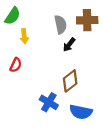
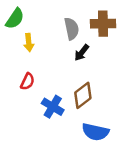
red semicircle: (16, 65) -> (27, 82), moved
blue cross: (49, 102) -> (53, 107), moved

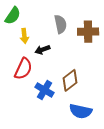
brown cross: (103, 24) -> (88, 32), moved
black arrow: (82, 53) -> (42, 50), moved, turned 32
red semicircle: (27, 82) -> (23, 69), size x1.5

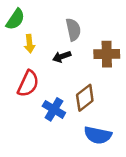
brown cross: (88, 32) -> (107, 54), moved
black arrow: (42, 50) -> (62, 57), moved

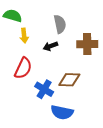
green semicircle: (15, 19) -> (13, 16), turned -108
brown diamond: (85, 98) -> (69, 80), turned 40
blue semicircle: (98, 135) -> (62, 112), moved

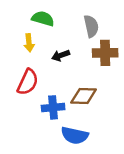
green semicircle: (13, 16) -> (43, 19), moved
gray semicircle: (60, 24) -> (91, 26), moved
blue cross: (44, 89) -> (53, 107), turned -36

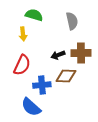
brown cross: (105, 53) -> (81, 53), moved
black arrow: (61, 55) -> (58, 55), moved
blue semicircle: (75, 135) -> (31, 107), moved, turned 30

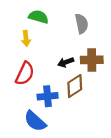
brown diamond: (66, 76) -> (75, 86), turned -35

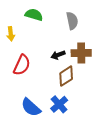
yellow arrow: (26, 38) -> (11, 34), moved
blue cross: (48, 96) -> (59, 104), moved, turned -36

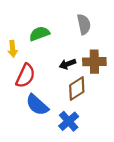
green semicircle: (34, 15) -> (39, 34), moved, turned -36
yellow arrow: (11, 34) -> (13, 49), moved
blue semicircle: (31, 107) -> (37, 105), moved

